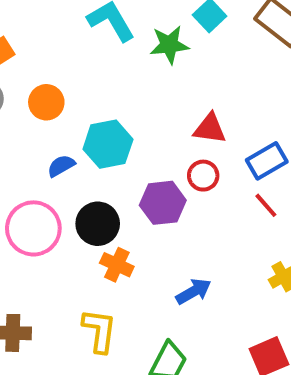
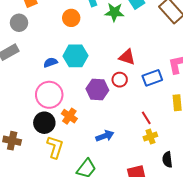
orange circle: (46, 102) -> (71, 18), moved
red line: (266, 205) -> (146, 118), moved
black circle: (98, 224) -> (44, 123), moved
pink circle: (33, 228) -> (49, 95), moved

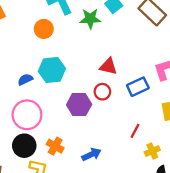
orange cross: (69, 116) -> (55, 146), moved
red line: (146, 118) -> (135, 131), turned 64
yellow cross: (150, 136) -> (152, 151), moved

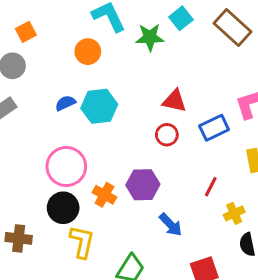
blue semicircle: (25, 79) -> (65, 103), moved
purple hexagon: (79, 105) -> (143, 185), moved
orange cross: (55, 146) -> (104, 195), moved
blue arrow: (91, 154) -> (171, 225), moved, turned 72

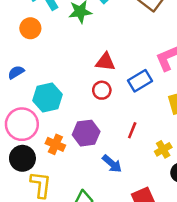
cyan hexagon: (99, 106) -> (48, 97), moved
red line: (211, 187) -> (132, 130), moved

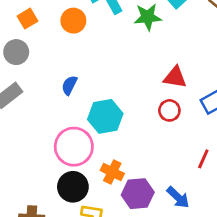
orange circle: (30, 28) -> (73, 21), moved
blue semicircle: (16, 72) -> (69, 85), turned -35
purple hexagon: (86, 133) -> (138, 194), moved

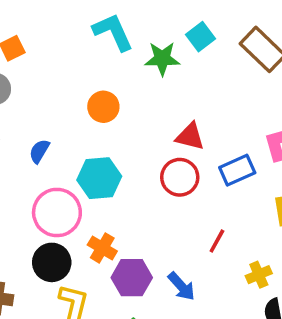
orange circle: (73, 21) -> (103, 107), moved
blue semicircle: (69, 85) -> (39, 151), moved
red circle: (169, 110) -> (180, 177), size x1.4

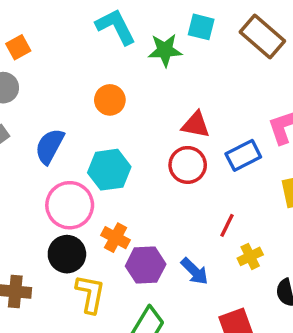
cyan square: (200, 37) -> (201, 27), turned -36
blue semicircle: (39, 151) -> (50, 146), size x1.5
yellow cross: (259, 275) -> (250, 256), moved

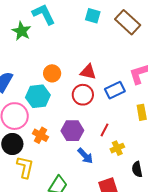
green star: (165, 50) -> (22, 31), moved, turned 30
orange circle: (110, 100) -> (52, 73), moved
purple hexagon: (146, 265) -> (72, 131), moved

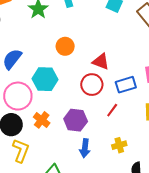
orange circle: (52, 73) -> (65, 46), moved
red line: (104, 130) -> (112, 110), moved
blue arrow: (85, 156) -> (85, 148), turned 42

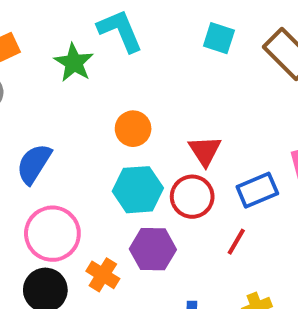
red triangle: (101, 62) -> (205, 151), turned 42
cyan hexagon: (45, 79) -> (138, 190), moved
purple hexagon: (76, 120) -> (153, 249), moved

